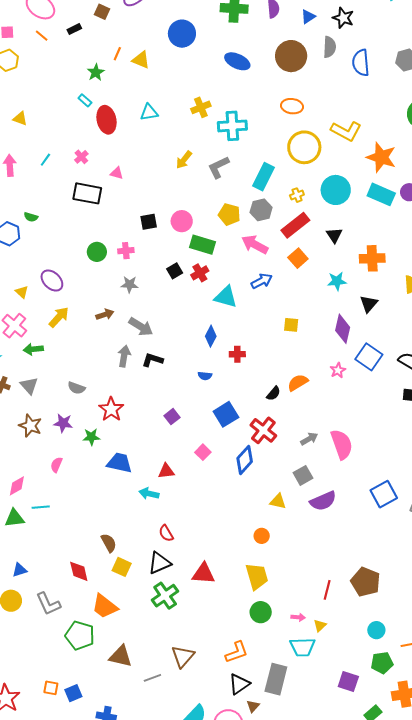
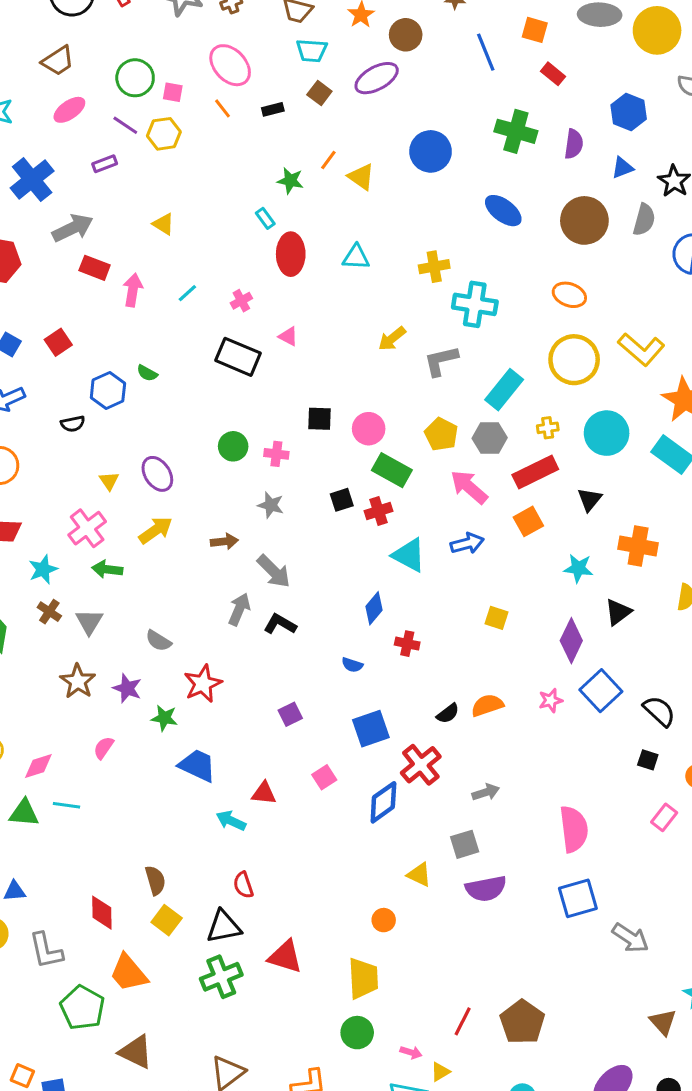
green star: (96, 72) -> (290, 181), turned 30
pink semicircle: (342, 444) -> (574, 829), moved

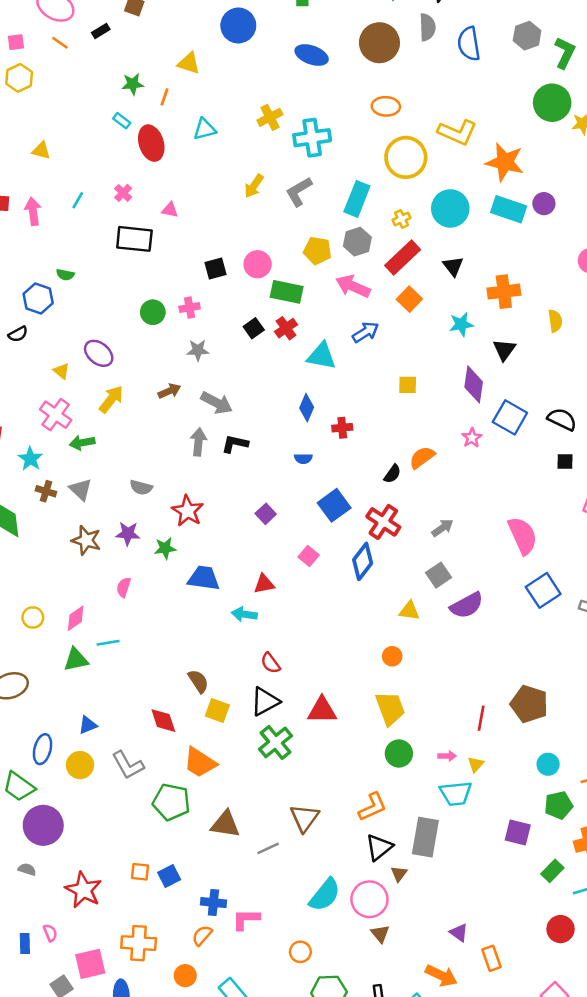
orange line: (328, 160) -> (164, 97), moved

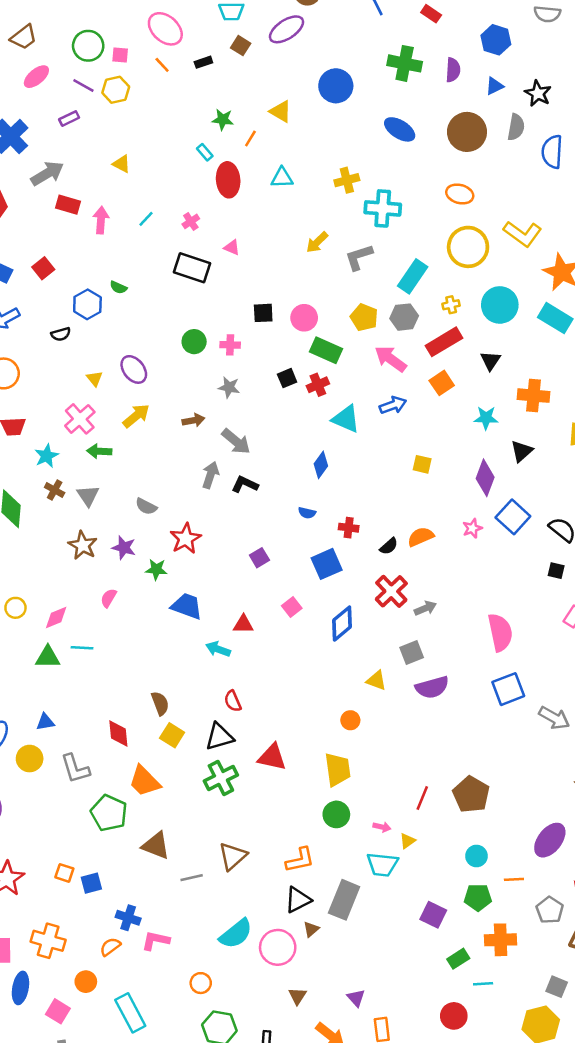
red cross: (342, 428) -> (349, 528), moved
red cross: (383, 522) -> (391, 591), moved
brown triangle: (380, 934) -> (297, 996), moved

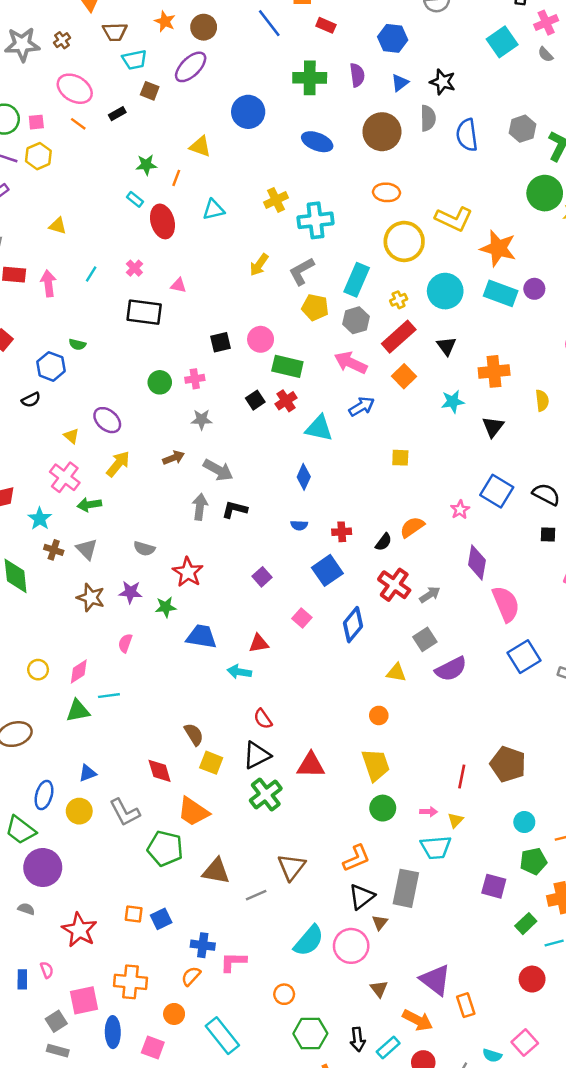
yellow pentagon: (364, 317) -> (315, 307), moved
purple diamond: (485, 478) -> (477, 562), moved
purple triangle: (356, 998) -> (435, 980), size x1.8

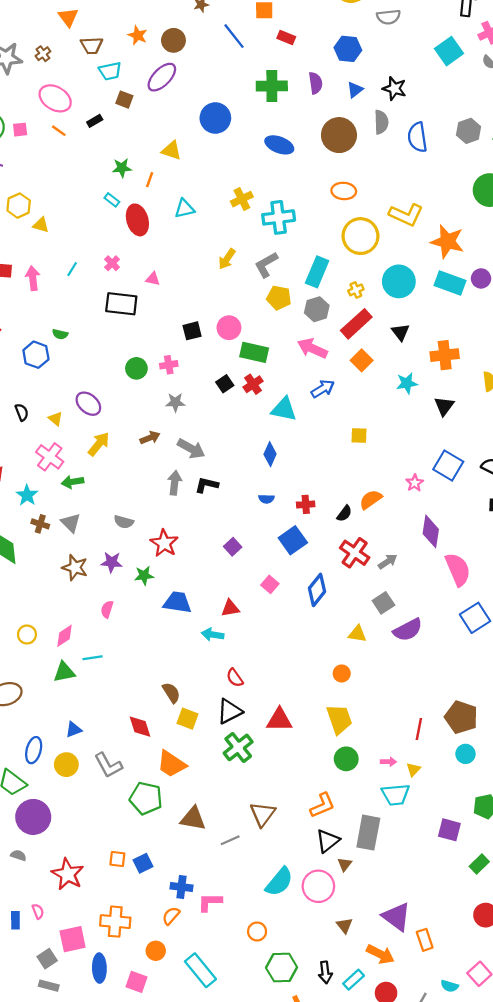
yellow hexagon: (38, 156) -> (19, 206), moved
black semicircle: (31, 400) -> (22, 412), moved, turned -84
cyan circle: (524, 822) -> (465, 754), moved

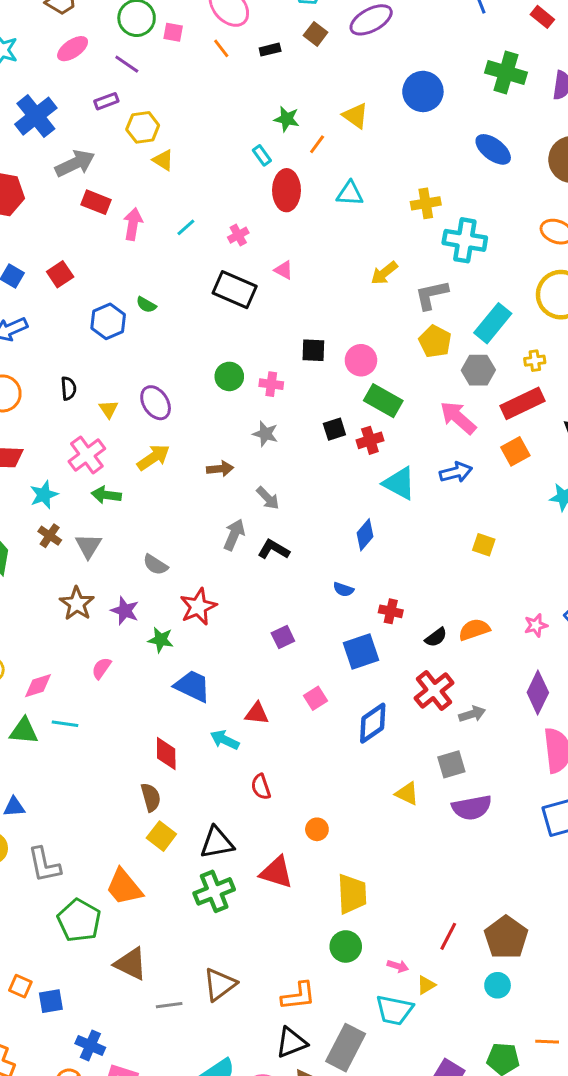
gray arrow: (191, 449) -> (268, 498), size x0.7
orange circle: (342, 673) -> (317, 829), moved
red semicircle: (235, 678) -> (261, 787), moved
red diamond: (140, 727) -> (166, 754), moved

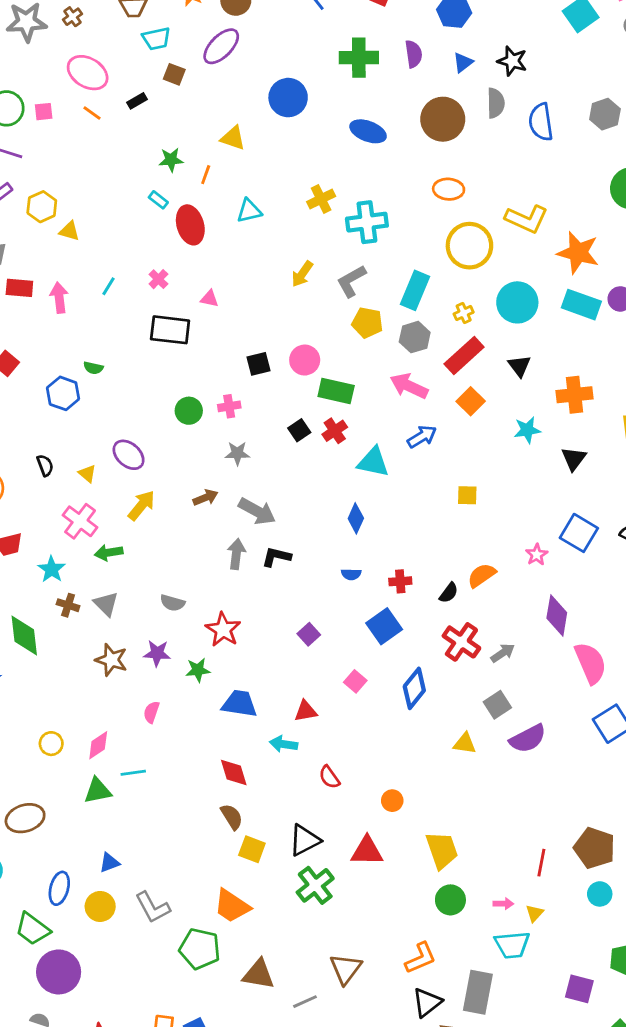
gray arrow: (268, 498) -> (257, 511), size x1.5

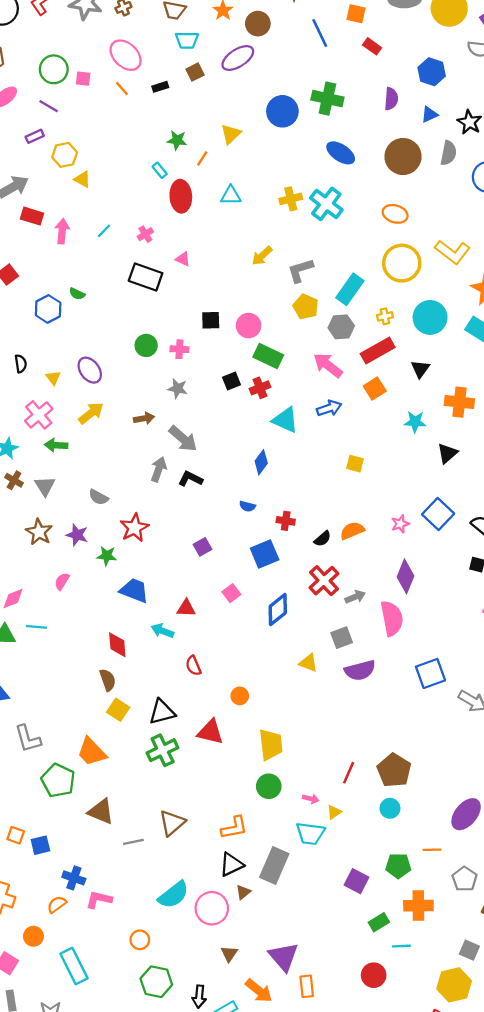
green cross: (359, 58) -> (327, 99), moved
brown square: (174, 74) -> (195, 72), turned 30
yellow triangle: (233, 138) -> (231, 134), turned 45
cyan cross: (367, 222) -> (326, 204), moved, turned 32
pink semicircle: (591, 663) -> (392, 618), moved

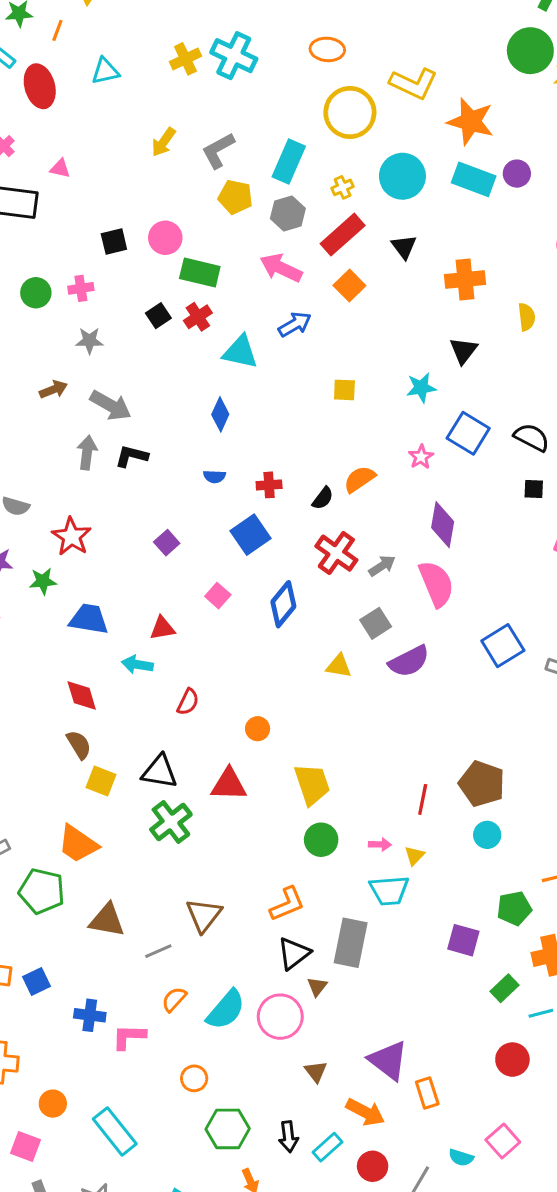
cyan star: (415, 422) -> (421, 388), moved
red semicircle: (193, 666) -> (188, 702), turned -120
black triangle: (162, 712) -> (159, 772), turned 36
orange semicircle: (57, 904) -> (174, 999), moved

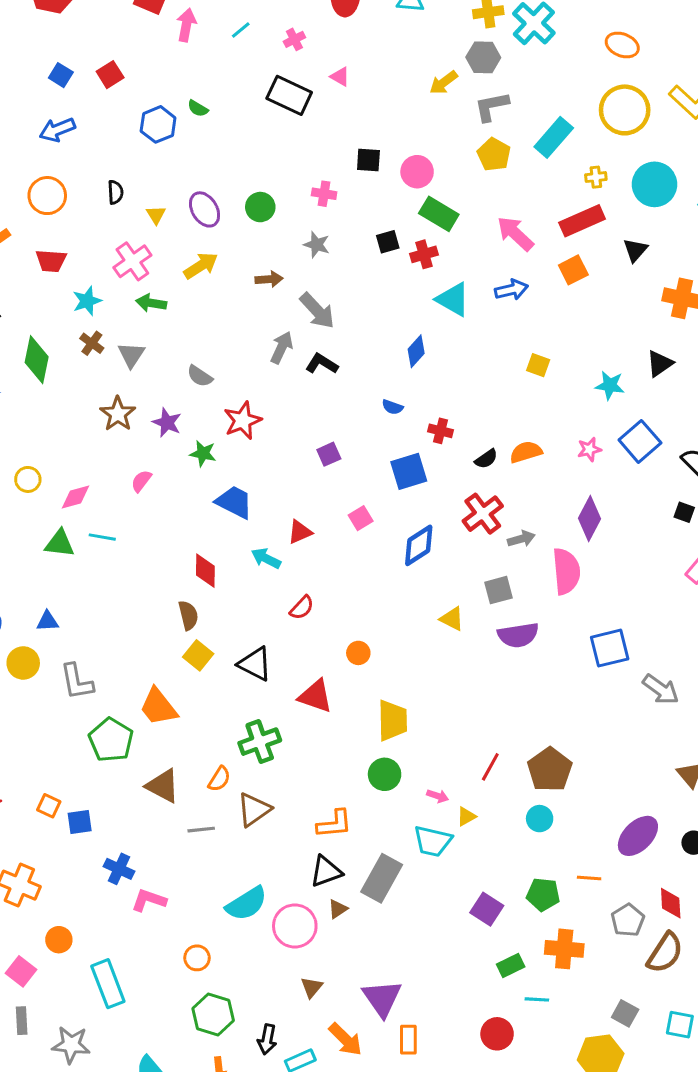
gray hexagon: (288, 214) -> (483, 57), moved
green circle: (36, 293) -> (260, 207), moved
red triangle: (162, 628) -> (300, 532), turned -32
green cross: (171, 822) -> (260, 742), moved
orange semicircle: (174, 999) -> (219, 779), moved, turned 152

